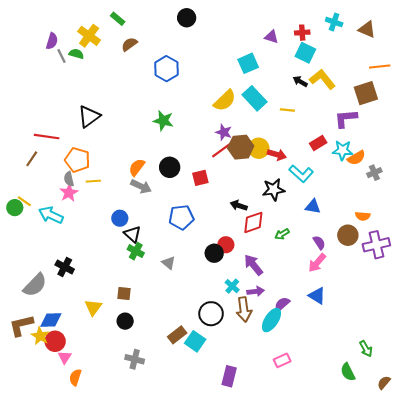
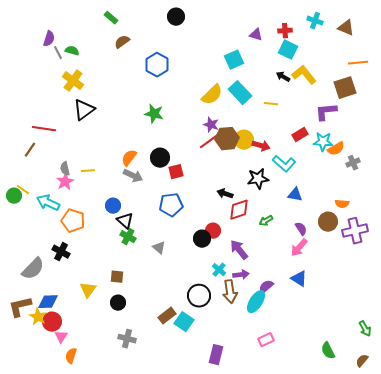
yellow cross: (89, 36) -> (73, 81), moved
orange pentagon: (77, 160) -> (73, 221), moved
red square: (200, 178) -> (176, 172), moved
green arrow: (366, 349) -> (365, 329), moved

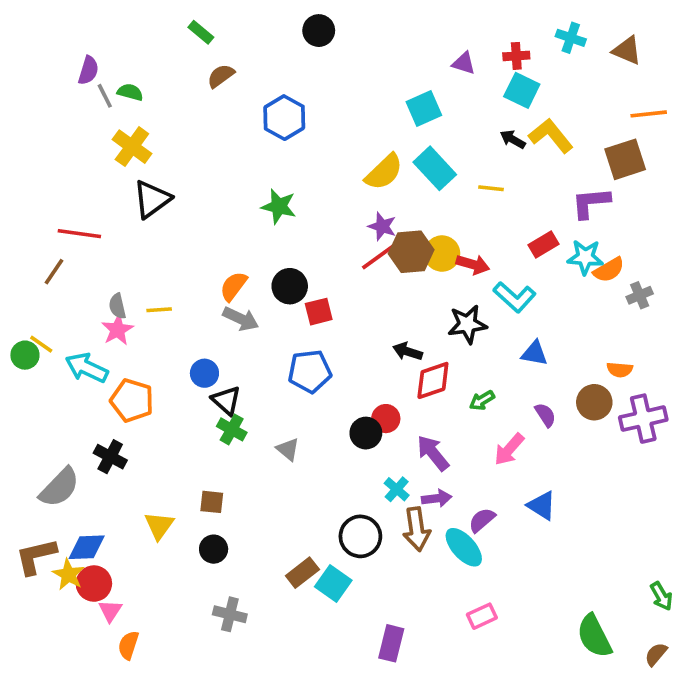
pink arrow: (299, 248) -> (509, 449), moved
cyan ellipse: (256, 302) -> (464, 547), turned -75
green semicircle: (328, 351) -> (594, 636), size x1.4

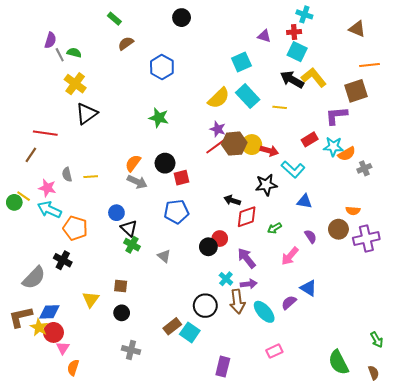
cyan cross: (571, 38) -> (304, 14), moved
black arrow: (513, 139) -> (292, 80), size x1.6
pink star: (117, 330) -> (47, 188), moved, turned -30
purple semicircle: (482, 520) -> (289, 303), moved
brown semicircle: (656, 654) -> (374, 373), turned 120

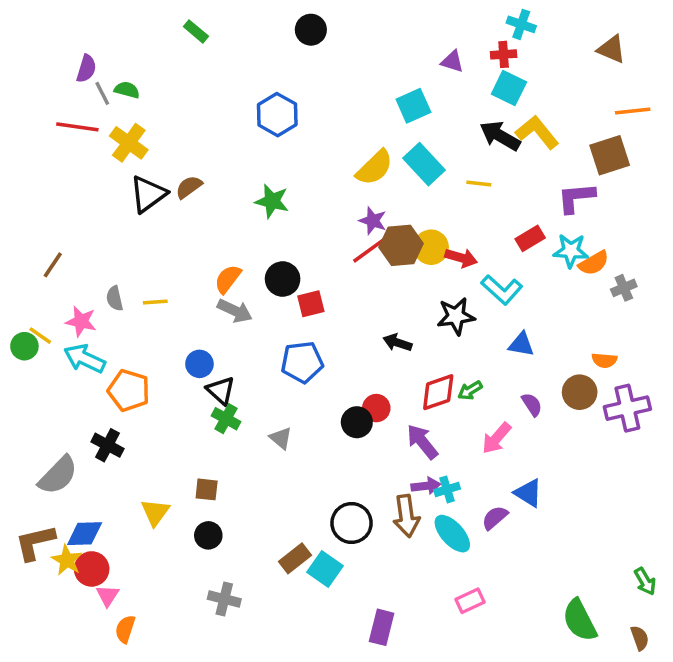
brown semicircle: (126, 43) -> (189, 187), moved
red line: (45, 133) -> (77, 127), moved
red diamond: (247, 217) -> (438, 392), moved
cyan cross: (226, 279) -> (447, 489), moved, turned 32

